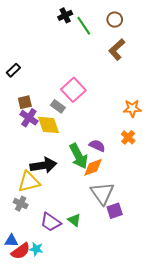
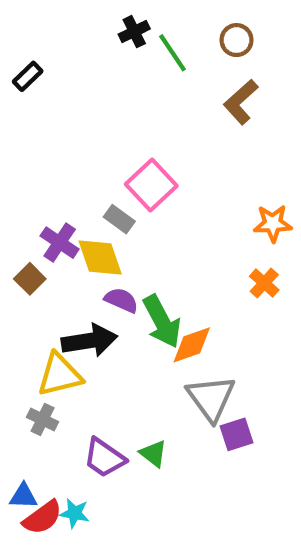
black rectangle: (13, 70) -> (28, 76), moved
brown square: (25, 102) -> (30, 279), moved, turned -32
purple semicircle: (97, 146) -> (121, 300), moved

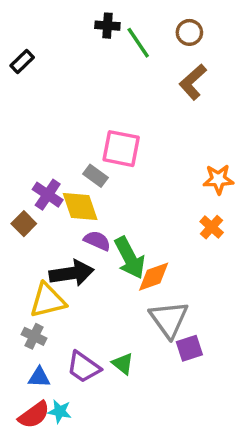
black cross: (134, 32) -> (107, 26), turned 30
pink square: (151, 185) -> (121, 149), turned -36
blue triangle: (23, 496) -> (39, 377), moved

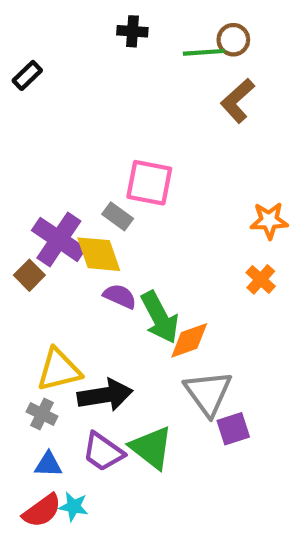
green line: (138, 43) -> (204, 52), moved, turned -60
purple cross: (48, 195) -> (59, 239), size x1.4
black arrow: (72, 273) -> (105, 395), moved
green triangle: (123, 364) -> (151, 448), size x1.6

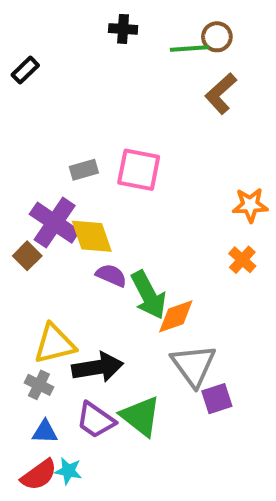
gray rectangle: (118, 216) -> (84, 170), moved, turned -52

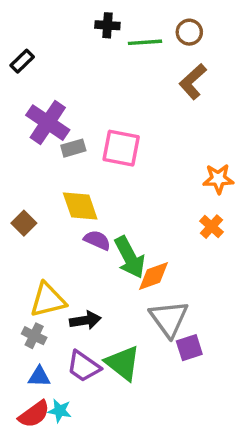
green line: (190, 49) -> (145, 42), moved
purple cross: (55, 223) -> (48, 123), moved
black arrow: (98, 367) -> (85, 320), size x0.7

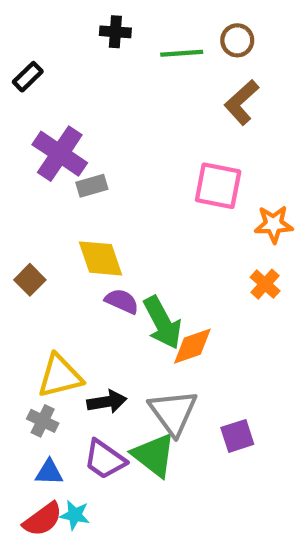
black cross: (107, 25) -> (115, 32), moved
pink square: (121, 148) -> (218, 186), moved
gray triangle: (169, 319) -> (173, 412), moved

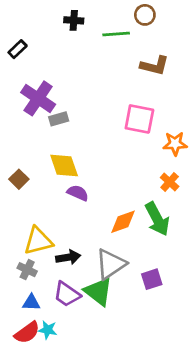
brown circle: (237, 40) -> (145, 15), moved
brown L-shape: (242, 102) -> (154, 66), turned -124
green arrow: (162, 323) -> (157, 219), moved
gray triangle: (173, 412) -> (111, 264), turned 32

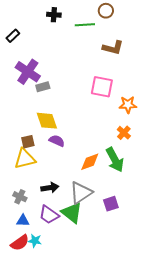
brown square: (19, 179) -> (28, 142), moved, turned 32
yellow triangle: (38, 241) -> (25, 159), moved

